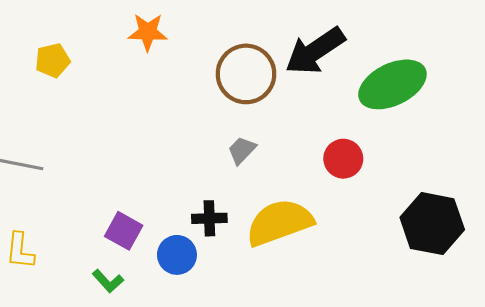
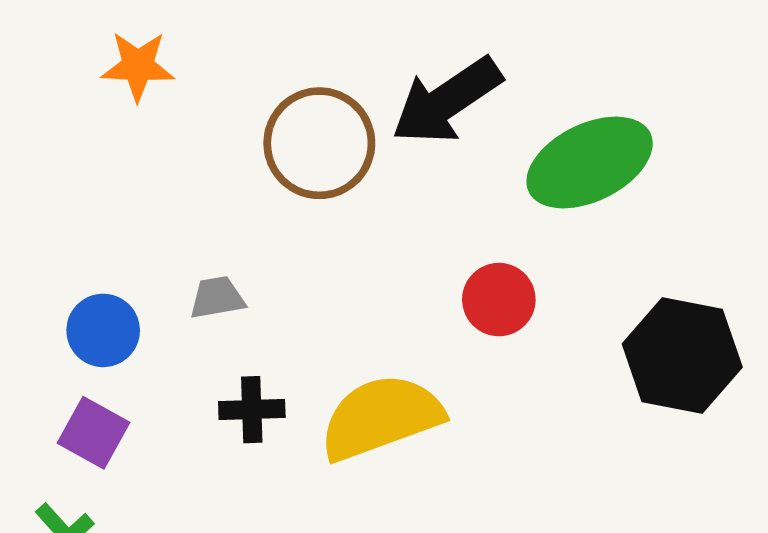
gray trapezoid: (242, 150) -> (217, 298), moved, turned 36
black hexagon: (432, 224) -> (682, 356), moved
blue circle: (177, 255) -> (103, 330), moved

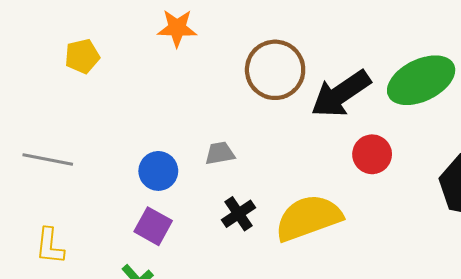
black arrow: (447, 101) -> (341, 94), moved
black cross: (252, 410) -> (239, 214), turned -32

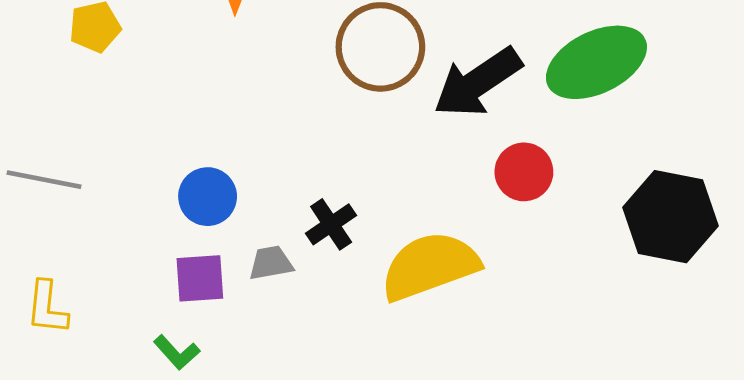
gray trapezoid: (220, 153) -> (271, 263), moved
black cross: (239, 214) -> (331, 224), moved
purple square: (153, 226) -> (200, 278), turned -33

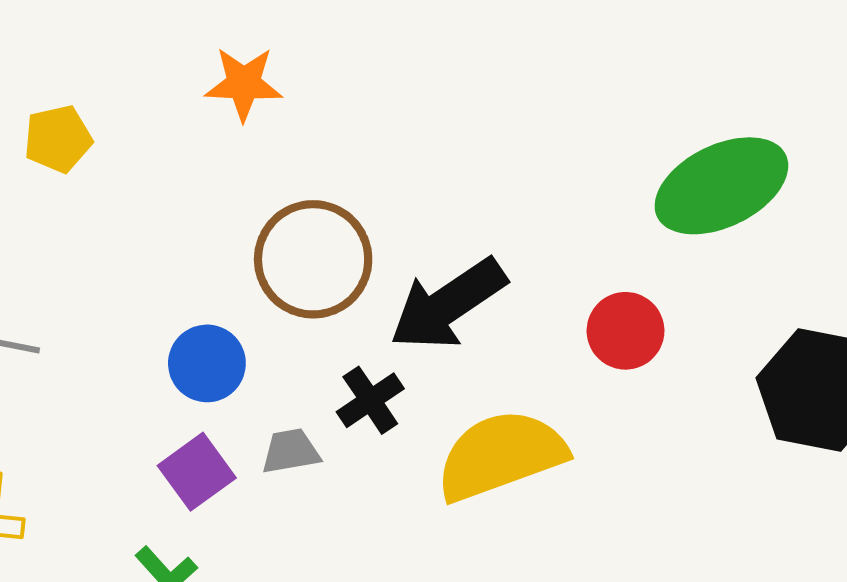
brown circle: (380, 47) -> (313, 259), moved
black arrow: (478, 82) -> (448, 304), moved
purple square: (200, 278) -> (197, 472), turned -32

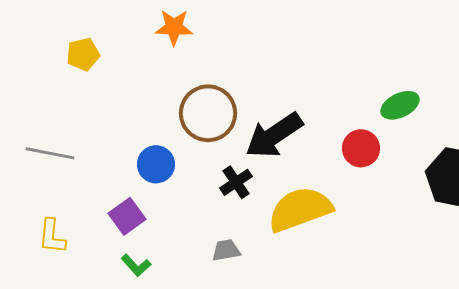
green ellipse: (721, 186) -> (400, 105), moved, size x0.6
gray trapezoid: (291, 451) -> (226, 250), moved
purple square: (197, 472) -> (127, 216), moved

